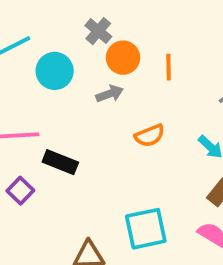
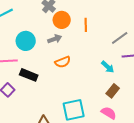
cyan circle: (55, 71) -> (26, 41), moved
orange semicircle: (150, 136) -> (63, 62), moved

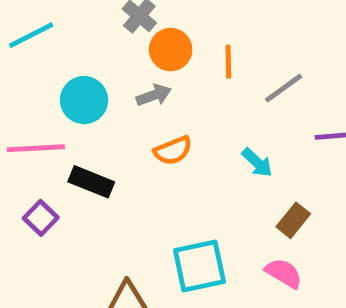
gray line: (120, 38) -> (284, 88), moved
cyan arrow: (108, 67) -> (257, 163), moved

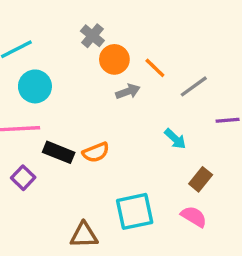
orange line: (228, 62) -> (155, 68), turned -45
gray arrow: (154, 95) -> (128, 92), moved
cyan circle: (84, 100) -> (35, 86), moved
orange semicircle: (173, 151) -> (96, 152), moved

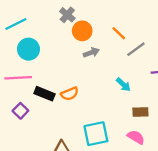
orange line: (155, 68) -> (119, 33), moved
brown rectangle: (201, 179) -> (140, 112), turned 49

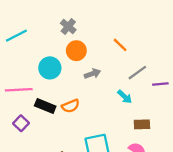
orange circle: (82, 31) -> (76, 51), moved
cyan circle: (28, 49) -> (50, 68), moved
gray line: (136, 49) -> (137, 73), moved
gray arrow: (91, 53) -> (92, 74), moved

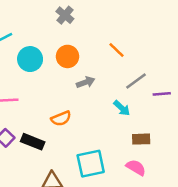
gray cross: (68, 26) -> (65, 15), moved
cyan circle: (50, 68) -> (30, 59), moved
black rectangle: (45, 106) -> (33, 142), moved

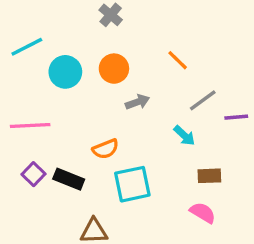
cyan square: (91, 164) -> (132, 184), moved

